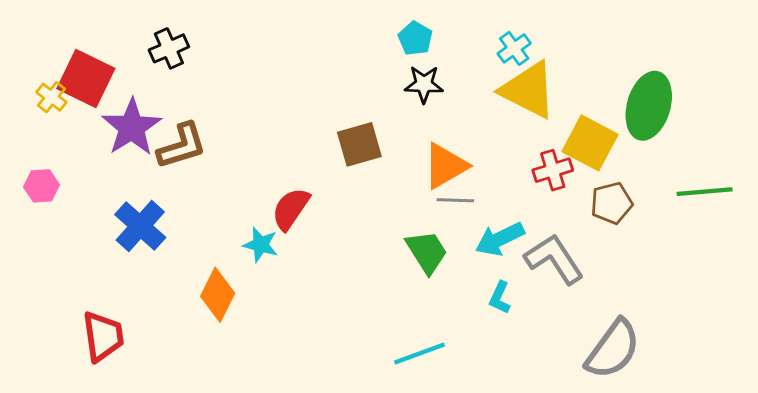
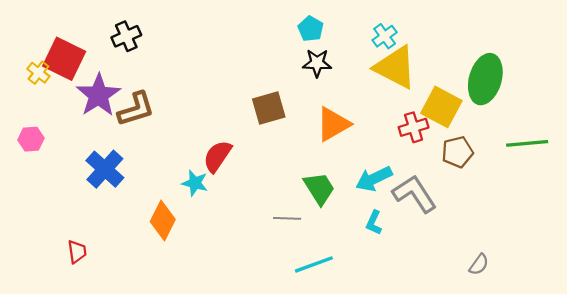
gray line: (455, 200) -> (287, 218), moved
red trapezoid: (103, 336) -> (77, 252), size x0.6
gray semicircle: (613, 349) -> (479, 264), moved, size x0.5

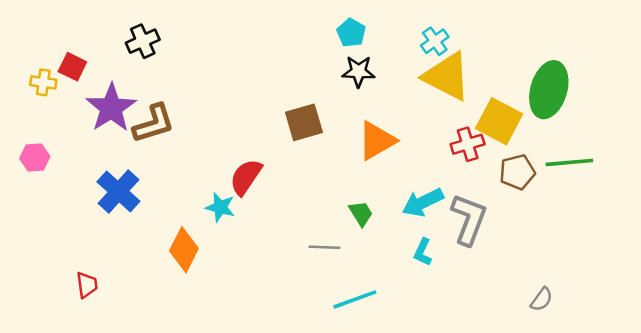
red square: (64, 59) -> (72, 67), size x0.6
yellow cross: (38, 73) -> (43, 82), turned -30
green line: (527, 143) -> (569, 162), moved
green trapezoid: (319, 188) -> (361, 213), size x0.7
gray L-shape: (415, 194) -> (469, 219), turned 54

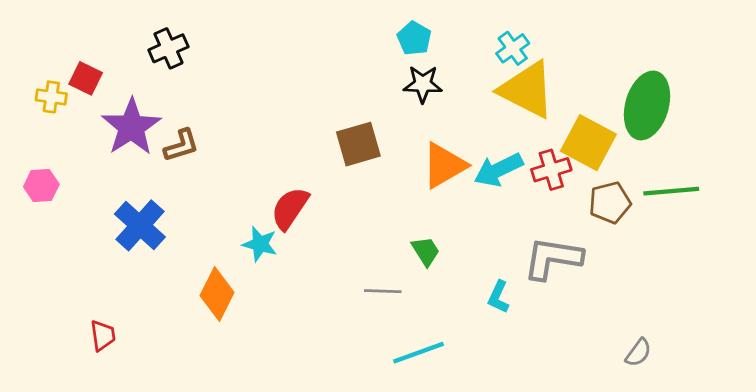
brown L-shape: (154, 124) -> (181, 145), size x0.7
cyan arrow: (423, 202) -> (498, 170), moved
gray L-shape: (469, 219) -> (553, 258), turned -102

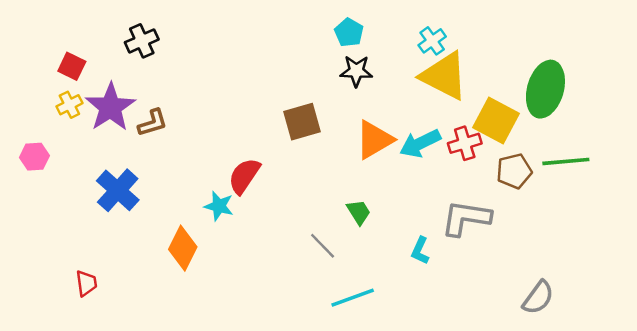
yellow cross: (51, 97) -> (69, 105), moved, turned -35
gray line: (383, 291) -> (323, 246), turned 44
gray semicircle: (638, 353) -> (538, 298), size x1.4

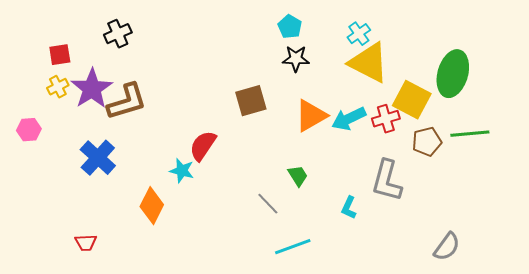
red square: (72, 66) -> (60, 55), turned -35
brown L-shape: (153, 123) -> (127, 102), size x1.6
gray L-shape: (466, 218) -> (387, 181), turned -84
red trapezoid: (86, 283) -> (86, 243), moved, turned 95

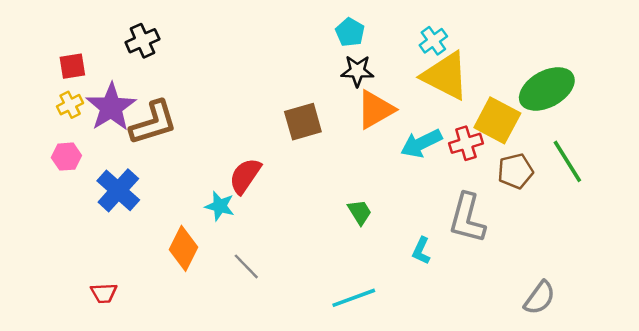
green ellipse: (453, 74) -> (547, 89), turned 45
orange triangle: (311, 116) -> (375, 110), moved
pink hexagon: (29, 130) -> (66, 157), moved
green line: (470, 134) -> (567, 161), turned 63
gray line: (268, 204) -> (246, 266), moved

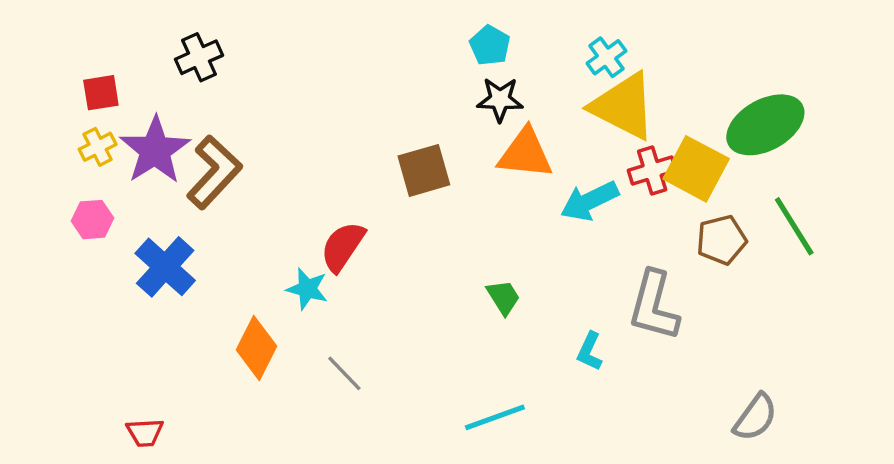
orange triangle: (375, 110) -> (525, 154), turned 36
brown L-shape: (153, 123) -> (214, 172), turned -30
red cross: (466, 143) -> (652, 170), moved
red trapezoid: (104, 293) -> (145, 433), moved

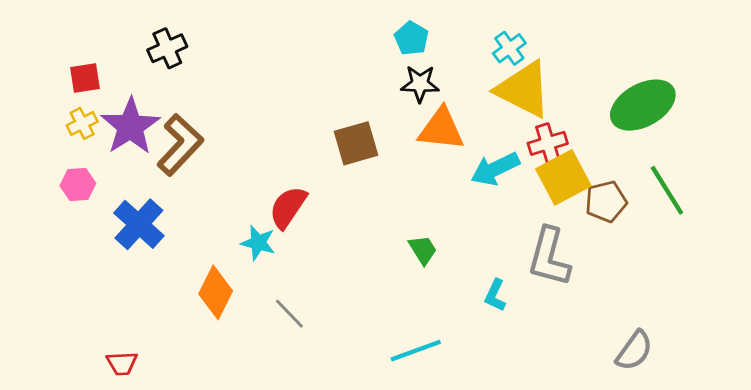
yellow square: (696, 169) -> (563, 177), moved, turned 34

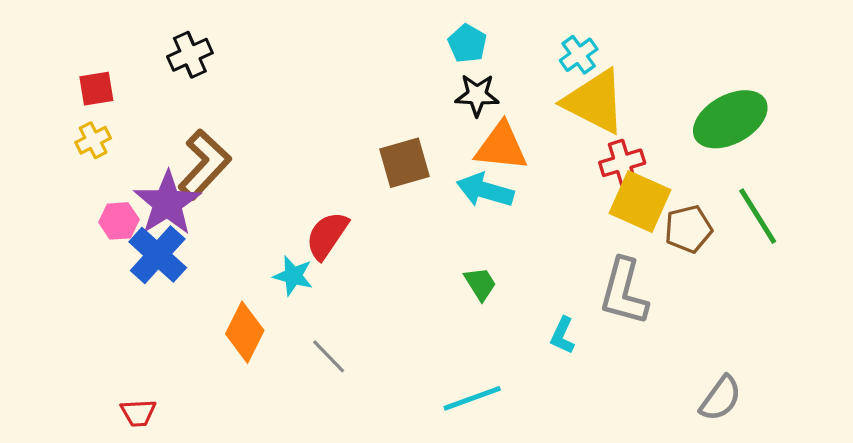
purple star: (130, 126) -> (167, 203), moved
cyan arrow: (495, 169) -> (485, 190), moved, turned 42
yellow square: (563, 177) -> (640, 202), turned -38
pink hexagon: (78, 185) -> (119, 221), moved

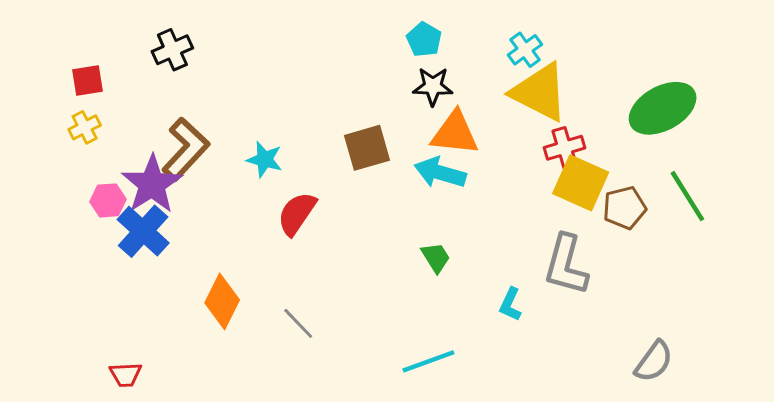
cyan star: (293, 276) -> (265, 159), moved

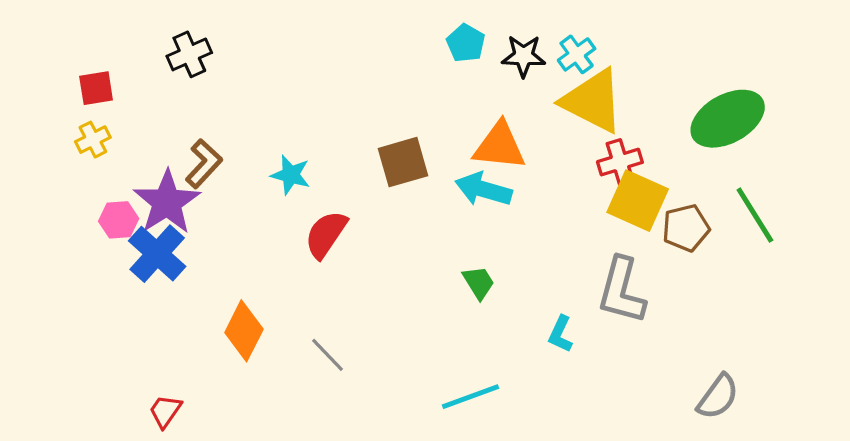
black star: (433, 86) -> (524, 56), moved
brown L-shape: (186, 149) -> (204, 164), size x0.7
red trapezoid: (126, 375) -> (165, 411), moved, turned 128

